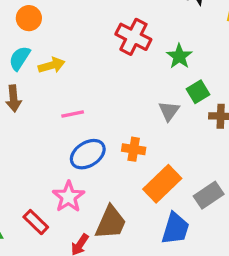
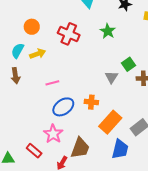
orange circle: (29, 18) -> (32, 27), moved
red cross: (133, 37) -> (69, 34), moved
green star: (179, 56) -> (108, 31), moved

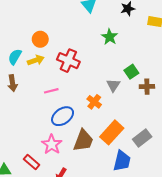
orange circle: (32, 27) -> (40, 39), moved
red cross: (69, 34) -> (68, 61), moved
orange cross: (91, 102) -> (94, 102), moved, turned 32
brown trapezoid: (80, 148) -> (83, 141), moved

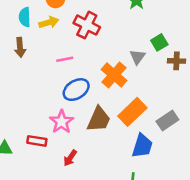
cyan semicircle: (15, 57) -> (25, 17), turned -35
orange cross: (94, 102) -> (114, 75), size x1.5
red rectangle: (32, 162) -> (37, 141), turned -35

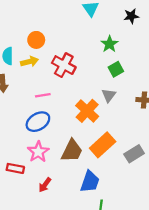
green square: (159, 42) -> (116, 69), moved
blue ellipse: (76, 90) -> (38, 122), moved
blue trapezoid: (142, 146) -> (90, 182), moved

